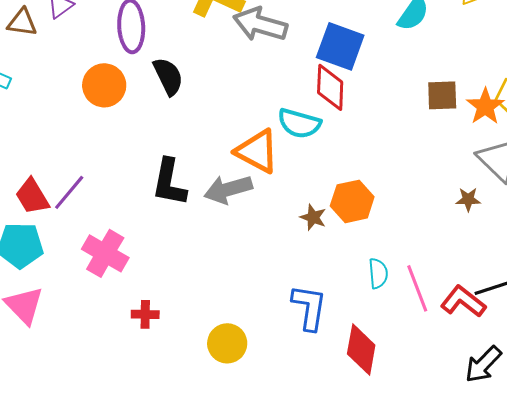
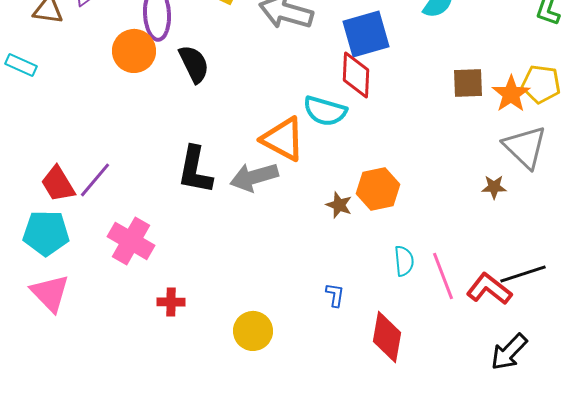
blue square: (340, 46) -> (366, 34), turned -36
orange circle: (104, 85) -> (134, 51), moved
blue L-shape: (309, 307) -> (335, 295), size x0.5

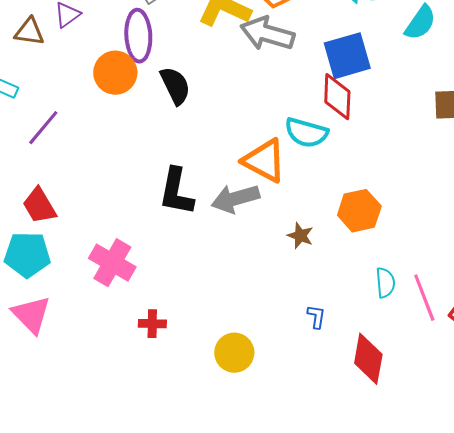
purple line: (95, 180) -> (43, 128), moved
brown star: (339, 205) -> (300, 236), moved

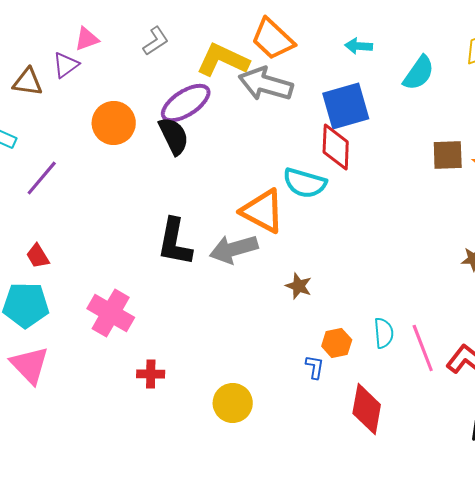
purple ellipse: (138, 36) -> (186, 103), moved, turned 60
red trapezoid: (39, 206) -> (38, 256), size x0.7
orange hexagon: (359, 211) -> (337, 343), moved, size x0.7

